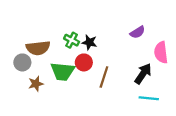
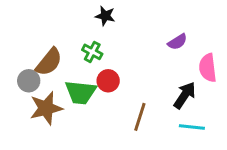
black star: (89, 42) -> (105, 16), moved
brown semicircle: (38, 48) -> (49, 62), turned -45
brown line: (104, 77) -> (140, 117), moved
brown star: (36, 84) -> (46, 108), size x1.6

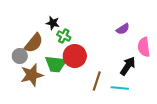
black star: (105, 16) -> (53, 23), moved
red circle: (108, 81) -> (75, 56), size x1.5
cyan line: (192, 127) -> (120, 88), moved

